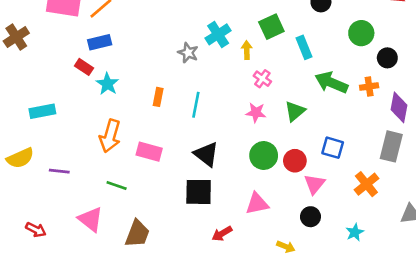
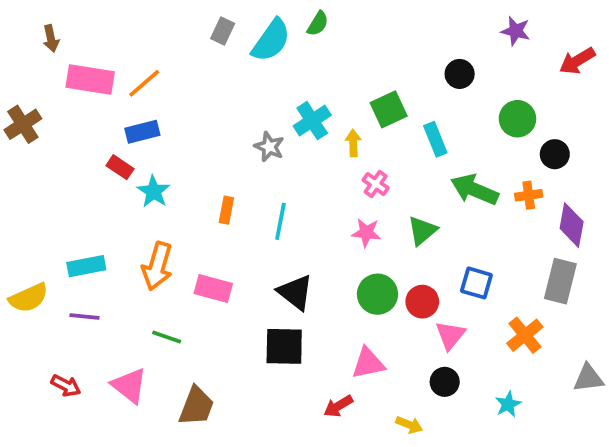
cyan rectangle: (42, 111) -> (86, 266), moved
red arrow: (36, 230) -> (66, 386), moved
red arrow: (222, 234) -> (338, 406), moved

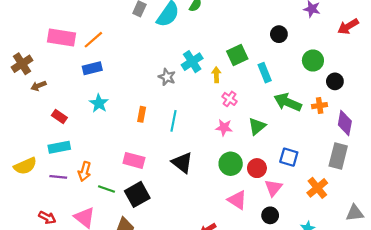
brown arrow: (51, 38) -> (38, 86), moved, turned 80
red rectangle: (120, 167) -> (59, 117), moved
orange arrow: (157, 266) -> (85, 171), moved, size x0.7
black square: (284, 346) -> (137, 194), moved, turned -30
pink triangle: (368, 363) -> (237, 200), moved, turned 45

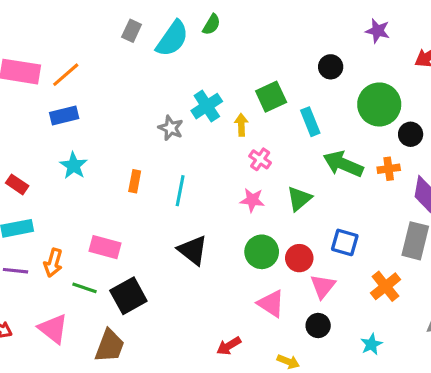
green circle: (313, 61) -> (379, 104), size x1.4
pink rectangle: (134, 160) -> (105, 247), moved

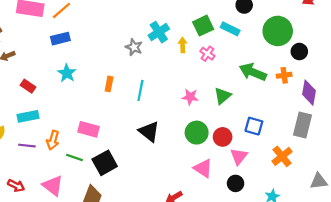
cyan rectangle: (310, 122) -> (230, 29), moved, turned -42
pink cross: (260, 159) -> (207, 54), moved

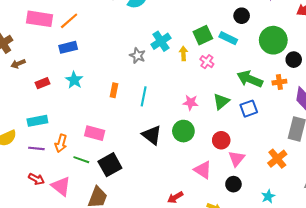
red rectangle: (28, 86) -> (43, 83), moved, turned -56
blue square: (254, 126) -> (249, 109), moved, turned -36
green circle: (197, 133) -> (183, 131), moved
red arrow: (16, 186) -> (36, 179), moved

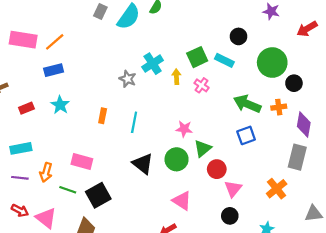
green triangle: (221, 101) -> (203, 148), moved
pink triangle: (203, 170) -> (182, 201), moved

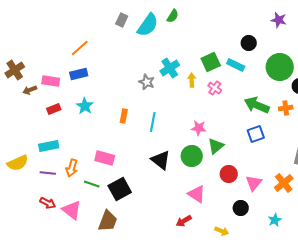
pink rectangle: (23, 40) -> (51, 81), moved, size x0.7
red circle: (217, 169) -> (229, 174), moved
pink triangle: (233, 189) -> (254, 183), moved

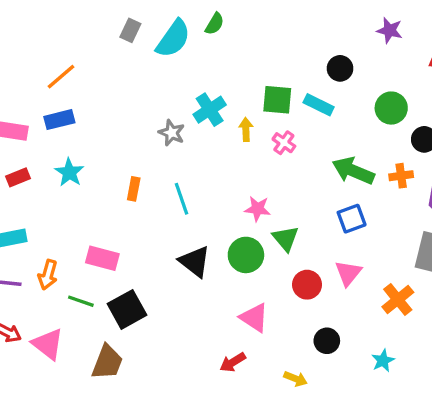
green square: (211, 62) -> (277, 100), turned 30
green circle: (280, 67) -> (391, 108), size x0.7
cyan line: (153, 122) -> (182, 199), turned -30
green triangle: (216, 146) -> (286, 238), turned -30
pink triangle: (254, 183) -> (348, 273), moved

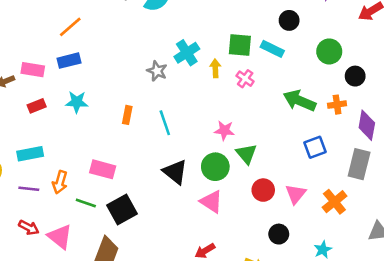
cyan star: (69, 172) -> (77, 102), turned -30
blue square: (352, 219) -> (315, 147), moved
pink triangle: (348, 273) -> (296, 194), moved
pink triangle: (254, 318) -> (211, 202), moved

